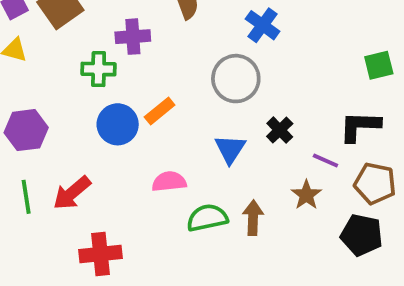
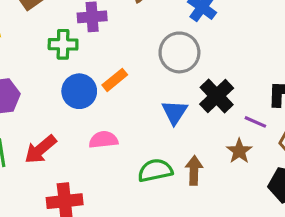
black cross: (280, 130) -> (217, 96), size x1.5
pink semicircle: (169, 182) -> (103, 140), moved

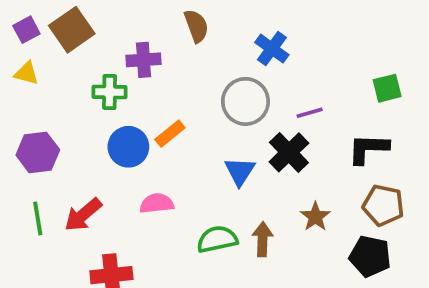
purple line: (255, 122) -> (310, 113), moved, turned -40

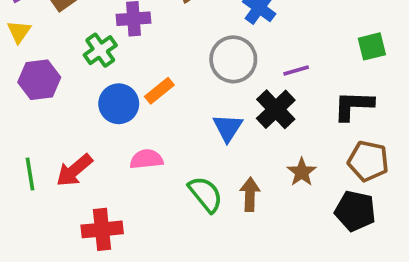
yellow triangle: (26, 73) -> (19, 32), turned 50
green cross: (110, 92) -> (100, 50), turned -36
purple hexagon: (38, 152) -> (39, 80), moved
green semicircle: (217, 239) -> (206, 194), turned 63

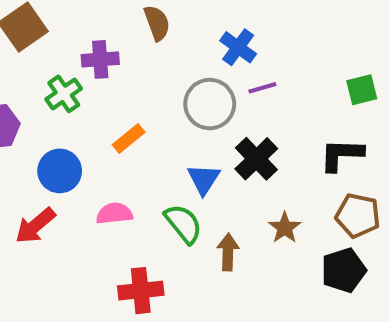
purple line: (296, 70) -> (262, 88), moved
blue circle: (119, 104) -> (60, 171), moved
green semicircle: (206, 194) -> (183, 224), moved
black pentagon: (355, 211) -> (344, 270), turned -30
red cross: (102, 229) -> (141, 291), moved

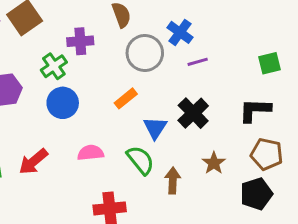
gray circle: (210, 104) -> (145, 53), moved
orange rectangle: (129, 138) -> (126, 98), moved
blue circle: (60, 171) -> (63, 103), moved

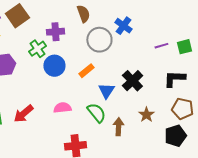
purple line: (198, 62) -> (161, 46), moved
blue circle: (63, 103) -> (54, 66), moved

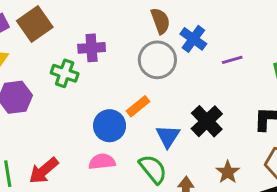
brown semicircle: (83, 14) -> (160, 21), moved
purple line: (161, 46) -> (232, 60), moved
green cross: (37, 49) -> (65, 73), turned -36
blue circle: (54, 66) -> (110, 126), moved

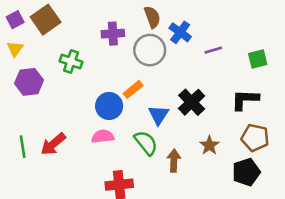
purple cross: (92, 48) -> (113, 34), moved

